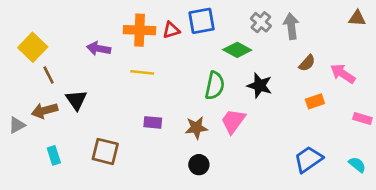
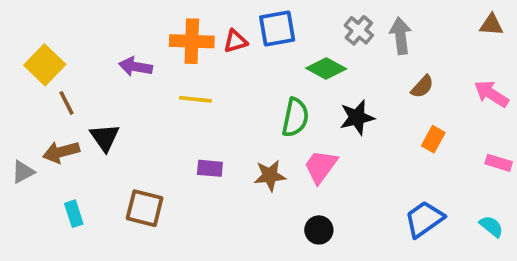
pink arrow: (343, 74) -> (491, 94), moved
black star: (260, 86) -> (357, 117), turned -30
orange rectangle: (315, 101) -> (433, 139), turned -42
black circle: (199, 165) -> (319, 230), moved

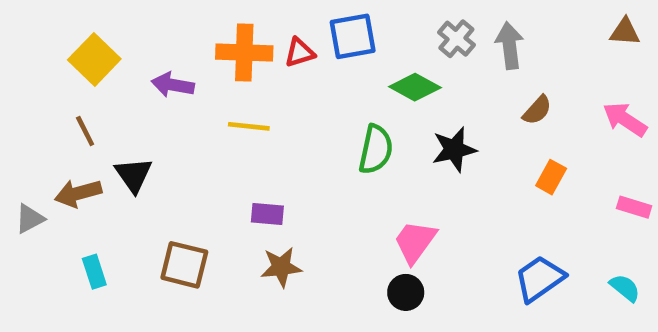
yellow square: (45, 65) -> (94, 59), moved
pink trapezoid: (321, 166) -> (415, 242), moved
brown star: (270, 176) -> (281, 267), moved

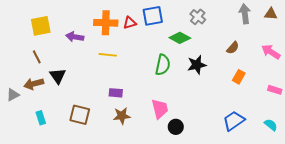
gray arrow: (510, 46) -> (245, 14), moved
yellow square: (94, 59) -> (41, 26), turned 35
pink trapezoid: (415, 242) -> (160, 109), moved, turned 130

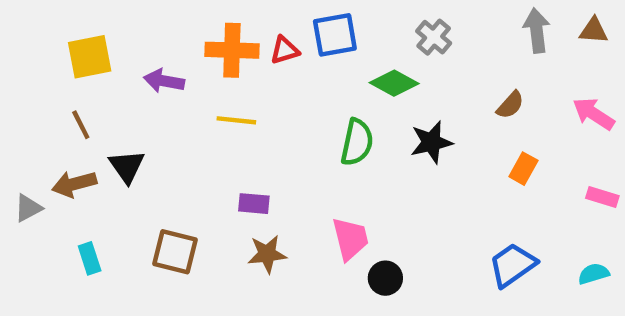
cyan semicircle: (271, 125) -> (594, 274), turned -56

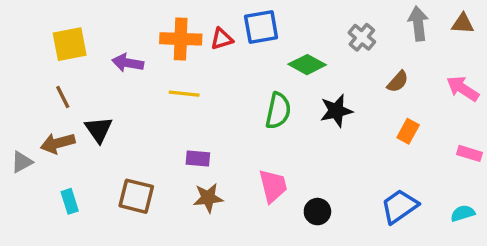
gray cross: (434, 37) -> (362, 37), moved
black circle: (385, 278) -> (317, 212), moved

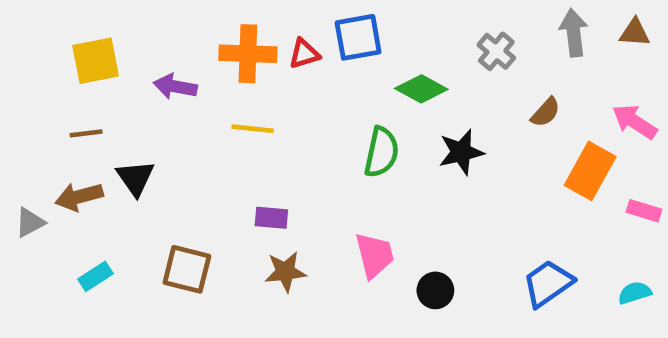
brown line: (63, 97) -> (86, 133), turned -70
orange rectangle: (408, 131) -> (590, 171), moved, size x1.6
cyan rectangle: (70, 201) -> (96, 276), turned 75

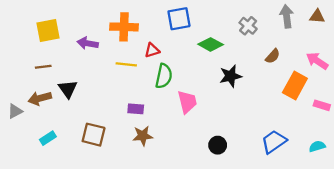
red triangle: (304, 54) -> (152, 50), moved
green semicircle: (381, 152) -> (164, 76), moved
pink trapezoid: (374, 255) -> (187, 102), moved

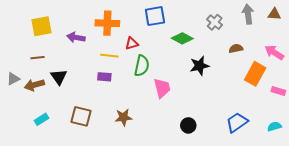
brown semicircle: (273, 56) -> (236, 49), turned -144
purple rectangle: (136, 109) -> (104, 77), moved
gray triangle: (15, 111) -> (13, 79), moved

